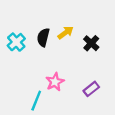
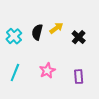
purple rectangle: (91, 89) -> (79, 77), turned -56
cyan line: (36, 101) -> (15, 73), moved

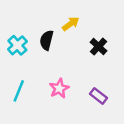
yellow arrow: (56, 28) -> (71, 24), moved
purple rectangle: (79, 77) -> (98, 96), turned -48

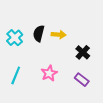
yellow arrow: (71, 24) -> (59, 35), moved, turned 40
black cross: (98, 47) -> (83, 52), moved

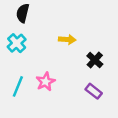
black semicircle: (39, 34) -> (23, 13), moved
pink star: (49, 73) -> (46, 82), moved

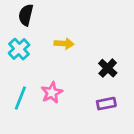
yellow arrow: (67, 40) -> (64, 44), moved
purple rectangle: (94, 91) -> (106, 104), turned -49

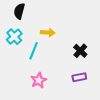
pink star: (52, 93) -> (39, 80), moved
cyan line: (20, 98) -> (34, 51), moved

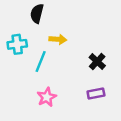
black semicircle: (19, 11) -> (37, 14), moved
cyan cross: (14, 37) -> (17, 44), turned 35

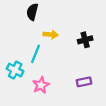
cyan cross: (17, 44) -> (15, 70), moved, turned 35
black cross: (97, 61) -> (85, 40), moved, turned 32

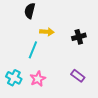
cyan cross: (15, 70) -> (14, 78), moved
purple rectangle: (84, 82) -> (78, 76), turned 48

